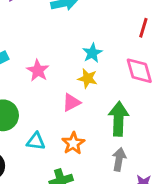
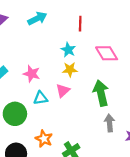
red line: (143, 28) -> (80, 24), moved
cyan triangle: (36, 141) -> (41, 98), moved
orange star: (73, 143) -> (44, 139), moved

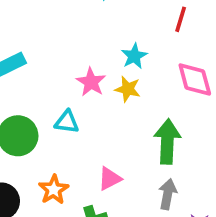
red line: (80, 24) -> (181, 19), moved
pink star: (32, 74) -> (91, 82), moved
pink triangle: (63, 91) -> (110, 179), moved

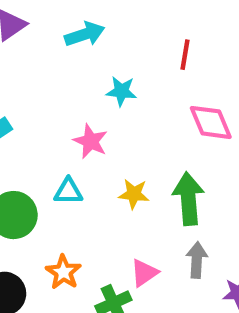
cyan star: (134, 56) -> (121, 91), moved, turned -30
yellow star: (128, 89) -> (134, 194), moved
pink triangle: (110, 179) -> (144, 273), moved

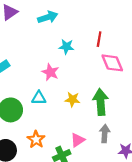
red line: (185, 55) -> (99, 39), moved

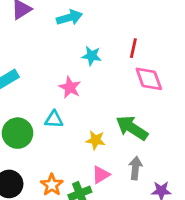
yellow star: (72, 99) -> (96, 140), moved
green arrow: (101, 102) -> (132, 128), turned -55
orange star: (36, 139) -> (52, 185), moved

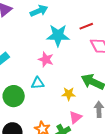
red line: (133, 48) -> (86, 26), turned 64
cyan star: (92, 56) -> (58, 35), size x1.6

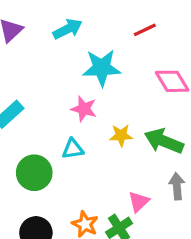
red line: (86, 26) -> (145, 30), moved
yellow star: (69, 94) -> (121, 135), moved

